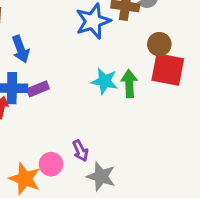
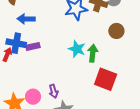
blue arrow: (21, 49) -> (26, 19), turned 102
red square: (168, 69) -> (106, 79), moved

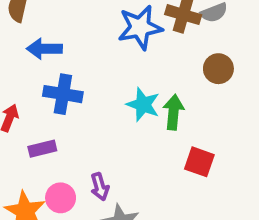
blue cross: (16, 43) -> (63, 94), moved
purple rectangle: (33, 46) -> (42, 149), moved
red square: (106, 79) -> (199, 162), size x0.7

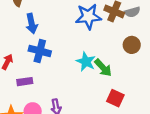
blue arrow: (44, 49) -> (32, 24), turned -108
green arrow: (173, 112) -> (103, 68), turned 126

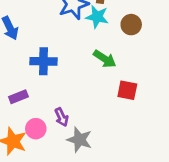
blue cross: (40, 51) -> (43, 61), moved
cyan star: (86, 62) -> (97, 17), moved

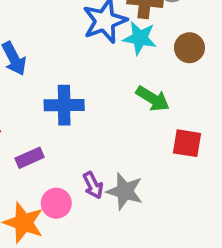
gray star: (79, 140) -> (125, 191), moved

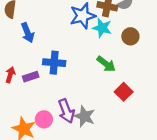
red square: (187, 143) -> (124, 92), turned 30
purple rectangle: (30, 158) -> (31, 77), moved
purple arrow: (93, 185) -> (66, 111), size x1.5

